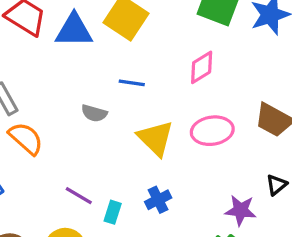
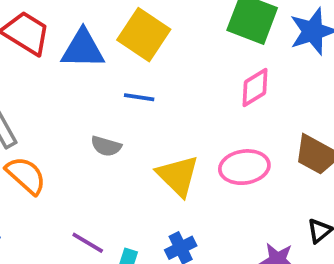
pink diamond: (202, 67) -> (255, 87), moved
blue line: (132, 83) -> (139, 97), moved

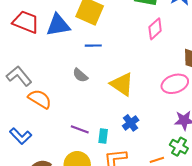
gray semicircle: (106, 146) -> (80, 75), turned 35
pink ellipse: (244, 167) -> (175, 84), moved

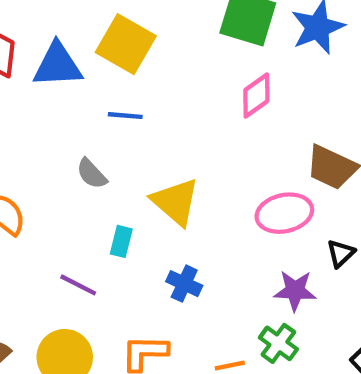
blue cross: (131, 123) -> (184, 284), turned -35
cyan rectangle: (103, 136) -> (121, 241), moved

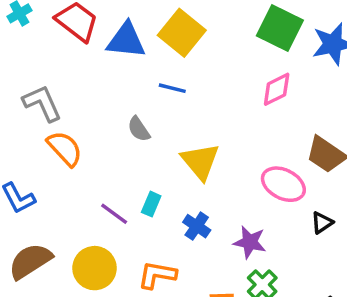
pink ellipse: (284, 213) -> (283, 184), turned 30
cyan rectangle: (121, 241) -> (151, 204), moved
purple star: (295, 291) -> (250, 242), moved

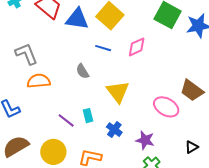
pink diamond: (277, 89) -> (137, 47), moved
orange semicircle: (65, 148) -> (39, 81), turned -55
cyan rectangle: (151, 204) -> (88, 116), turned -40
black triangle: (322, 223) -> (192, 147), moved

